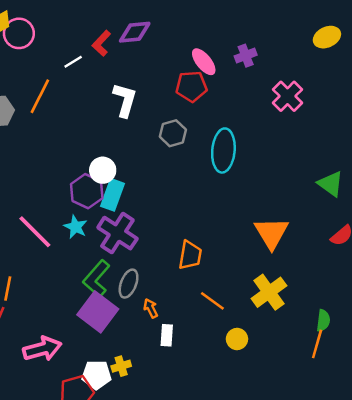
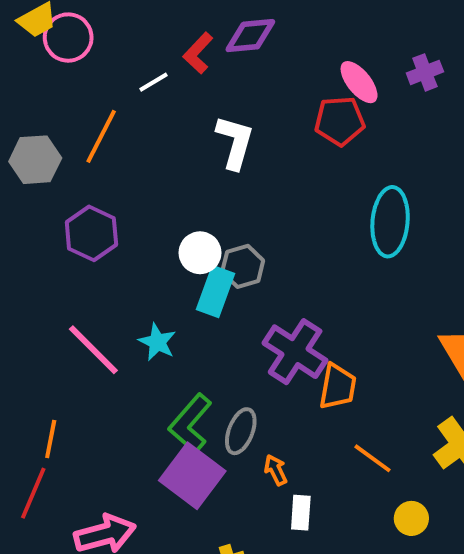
gray hexagon: (173, 133) -> (243, 266), moved
purple hexagon: (87, 191) -> (91, 233), moved
purple cross: (117, 233) -> (295, 352), moved

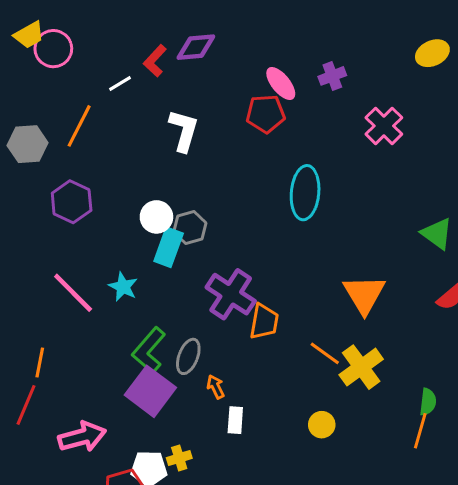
orange line: (373, 458) -> (325, 353), moved

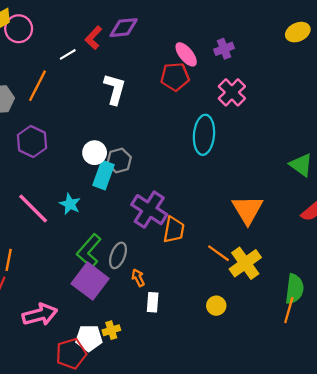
pink cross: (384, 126) -> (232, 92), moved
green semicircle: (428, 402) -> (294, 289), size x1.5

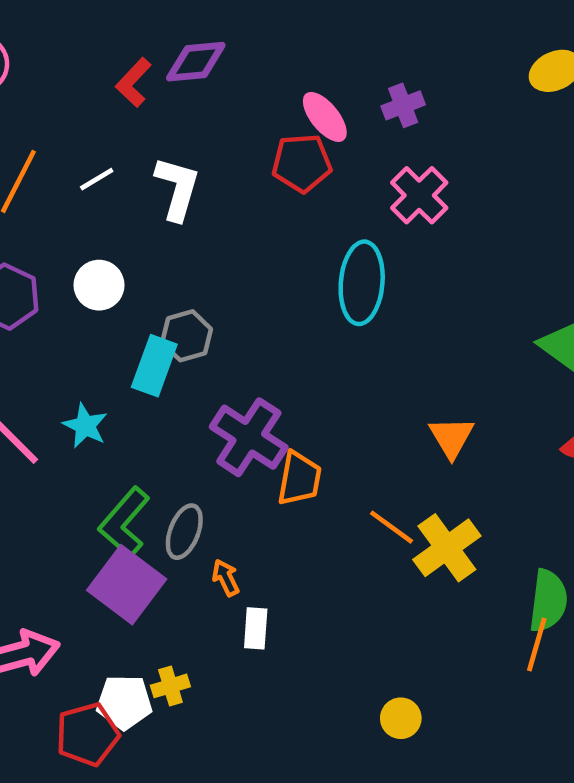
white line: (68, 54) -> (97, 179), moved
white circle: (95, 153) -> (99, 285), moved
orange triangle: (248, 210) -> (451, 437), size x0.7
yellow circle: (216, 306) -> (401, 718), moved

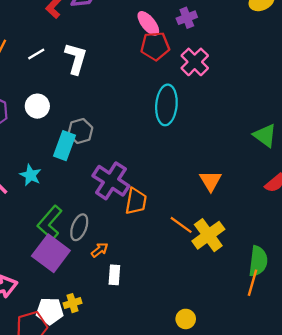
red pentagon: (302, 163) -> (155, 46), moved
orange arrow: (226, 578) -> (100, 250), turned 78

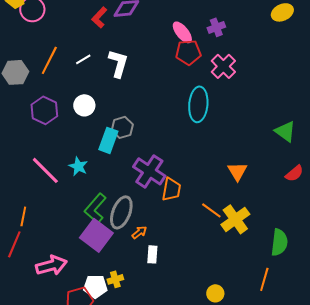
gray ellipse: (79, 227) -> (121, 212), size x1.4
orange line: (252, 283) -> (264, 279), moved

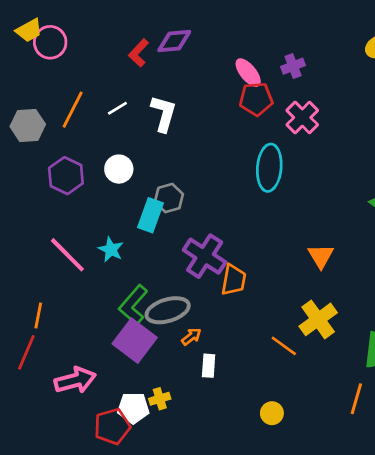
orange line: (211, 210) -> (284, 346), moved
gray ellipse: (121, 212) -> (168, 310), turned 52
yellow circle: (215, 293) -> (272, 413), moved

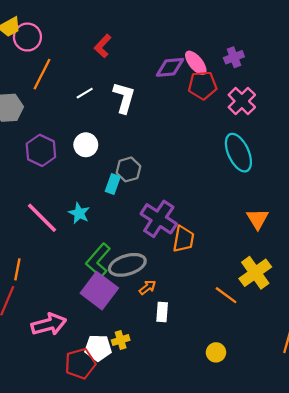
purple diamond: (174, 41) -> (170, 67), moved
orange line: (73, 110) -> (42, 74), moved
cyan ellipse: (269, 168) -> (238, 153), moved, turned -30
cyan rectangle: (150, 215) -> (113, 184), size x0.7

